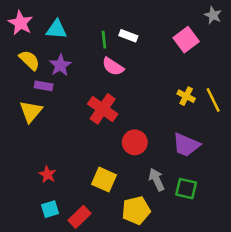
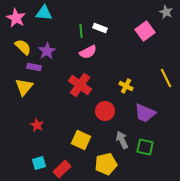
cyan triangle: (56, 29) -> (44, 13), moved
pink semicircle: (113, 67) -> (88, 52), turned -60
yellow cross: (186, 96) -> (126, 86), moved
red star: (47, 174) -> (37, 125), moved

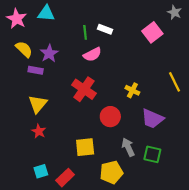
yellow triangle: (24, 87) -> (38, 104), moved
yellow square: (81, 140) -> (85, 147), turned -30

